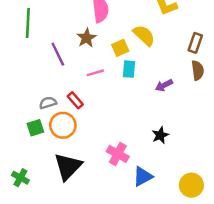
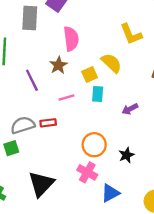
red rectangle: (75, 100) -> (48, 123), turned -56
gray semicircle: (48, 103) -> (23, 125), size x1.5
orange circle: (63, 125) -> (94, 145), moved

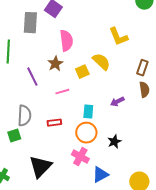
cyan rectangle: (98, 94) -> (88, 112), moved
red rectangle: (48, 123) -> (54, 123), moved
gray semicircle: (23, 125) -> (24, 116), turned 110

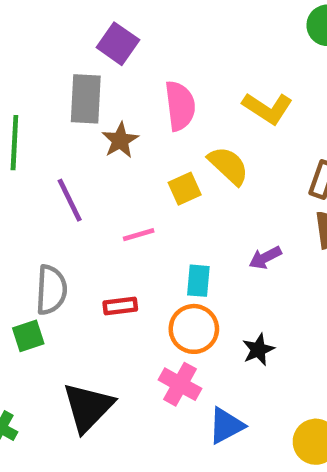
gray rectangle: (30, 23) -> (86, 99), moved
yellow L-shape: (118, 37) -> (267, 108), turned -35
pink semicircle: (66, 41) -> (180, 106), moved
brown star: (55, 64) -> (120, 140), moved

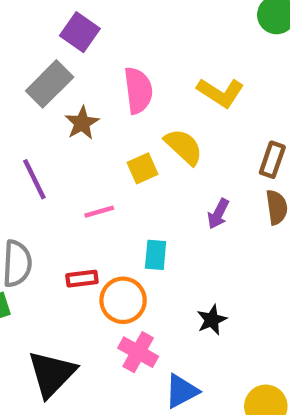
gray rectangle: (86, 99) -> (50, 84), turned 42
purple arrow: (265, 258) -> (218, 214), moved, turned -36
orange circle: (194, 329) -> (123, 300), moved

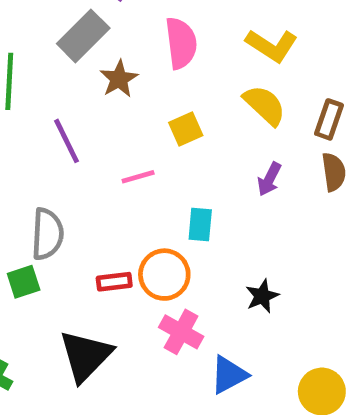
yellow semicircle: (184, 147) -> (265, 105), moved
red rectangle: (82, 279) -> (114, 282), moved

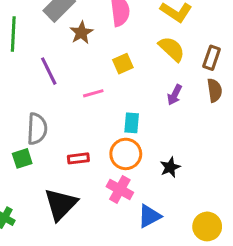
orange circle: (164, 275) -> (126, 154), moved

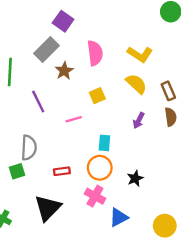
brown rectangle: (212, 58) -> (168, 91), turned -42

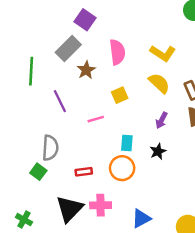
green square: (17, 171) -> (38, 172), turned -35
black star: (135, 178) -> (158, 151), moved
pink cross: (95, 196) -> (101, 205), moved, turned -30

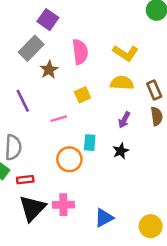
yellow semicircle: (159, 83) -> (122, 83), turned -40
orange circle: (122, 168) -> (69, 159), moved
red rectangle: (84, 172) -> (25, 180), moved

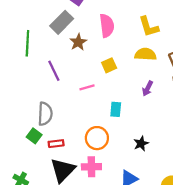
yellow L-shape: (126, 53) -> (149, 27), turned 40
black star: (121, 151) -> (141, 144), moved
orange circle: (69, 159) -> (97, 138), moved

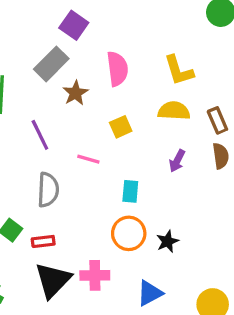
pink line: (87, 87) -> (88, 159), turned 32
gray semicircle: (45, 114) -> (48, 190), moved
orange circle: (97, 138) -> (129, 233), moved

